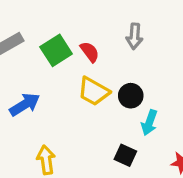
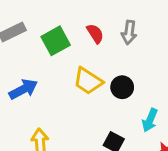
red semicircle: (90, 52) -> (95, 34), moved
cyan arrow: (149, 123) -> (150, 120), moved

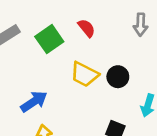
gray arrow: (129, 32) -> (141, 25), moved
blue arrow: (23, 89) -> (34, 102), moved

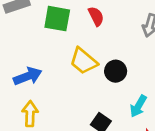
green square: (49, 39) -> (57, 19), turned 32

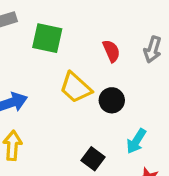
red semicircle: (96, 16) -> (111, 51), moved

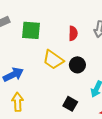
red semicircle: (111, 51) -> (73, 33), turned 32

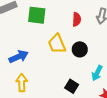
yellow trapezoid: (53, 60) -> (57, 44), turned 30

